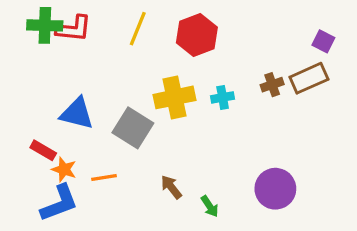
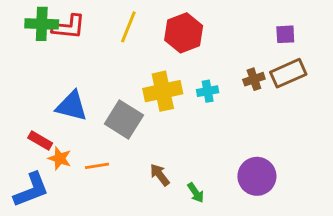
purple square: (323, 41) -> (285, 34), moved, turned -30
blue L-shape: (59, 203) -> (31, 190), moved

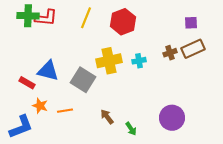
red rectangle: (40, 140) -> (27, 83), moved

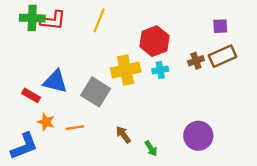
red hexagon: (123, 22) -> (154, 41), moved

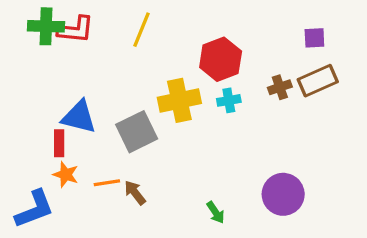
gray square: (96, 92) -> (137, 132), turned 32
red rectangle: (31, 95) -> (59, 143), moved, turned 60
brown arrow: (123, 135) -> (135, 193), moved

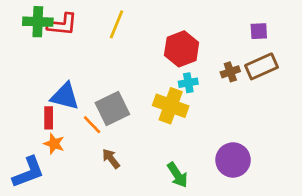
yellow cross: (179, 100) -> (171, 106), moved, turned 32
orange line: (107, 183) -> (92, 125), moved, turned 55
green arrow: (216, 212) -> (177, 175), size x1.4

